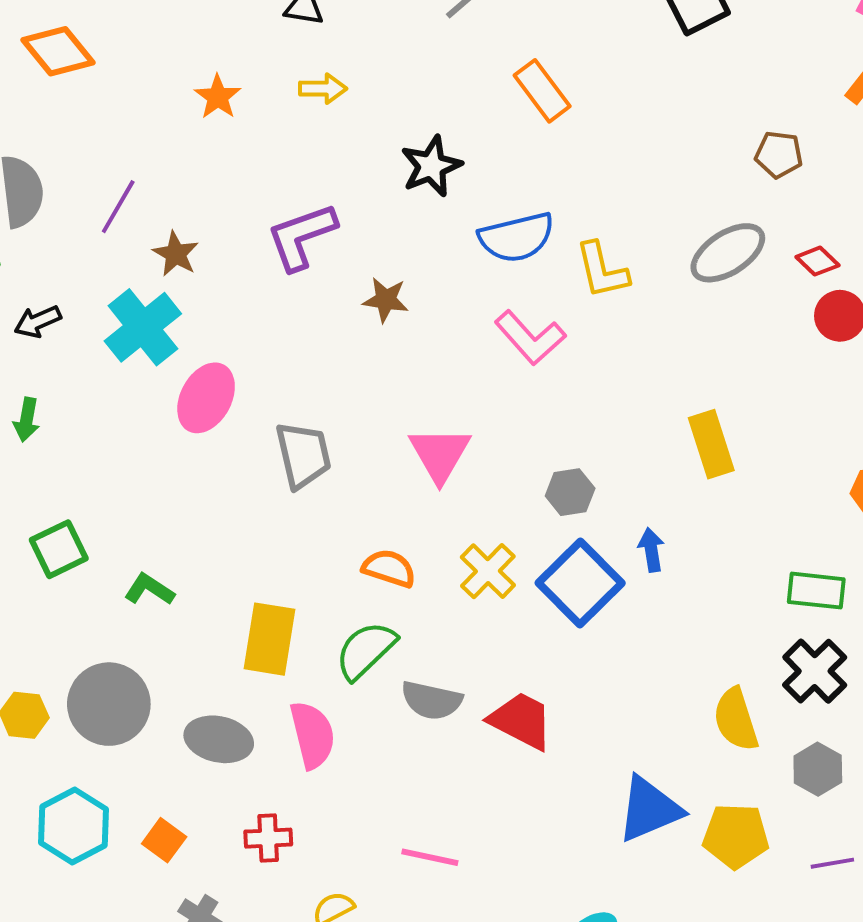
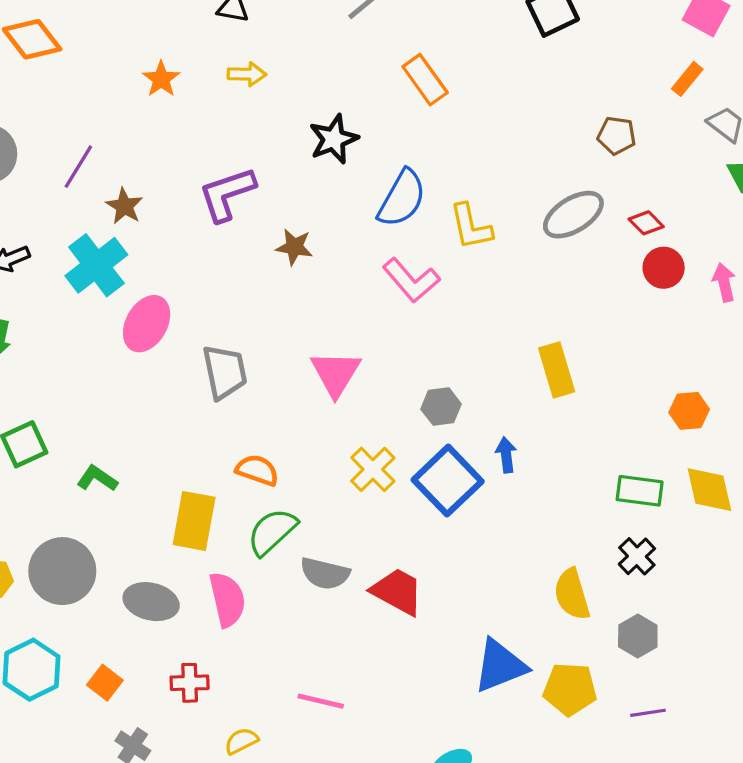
blue semicircle: (517, 237) -> (402, 198), turned -48
orange semicircle: (389, 568) -> (257, 470), moved
black cross: (815, 671) -> (637, 556), size x0.7

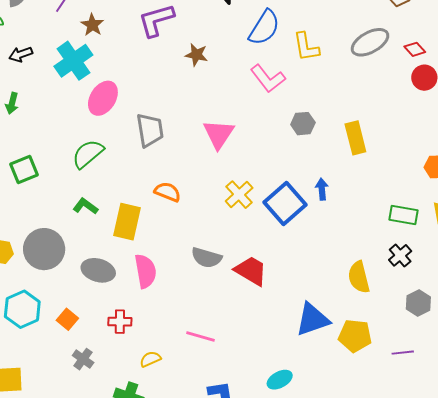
gray hexagon: (441, 407) -> (303, 124), moved
green L-shape: (97, 478) -> (85, 206), moved
green semicircle: (272, 532) -> (88, 154), moved
gray hexagon: (638, 636) -> (418, 303), moved

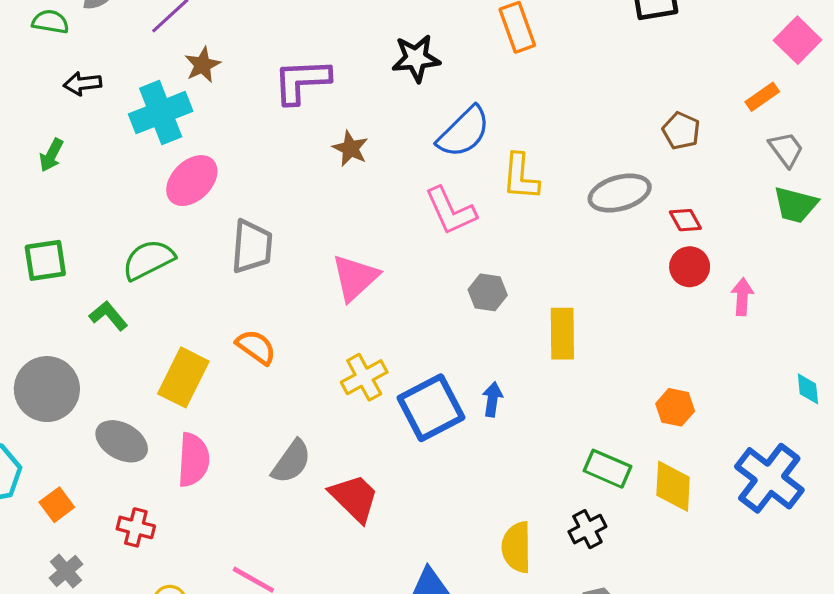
green L-shape: (85, 206) -> (108, 316), moved
gray semicircle: (207, 258) -> (291, 462), turned -84

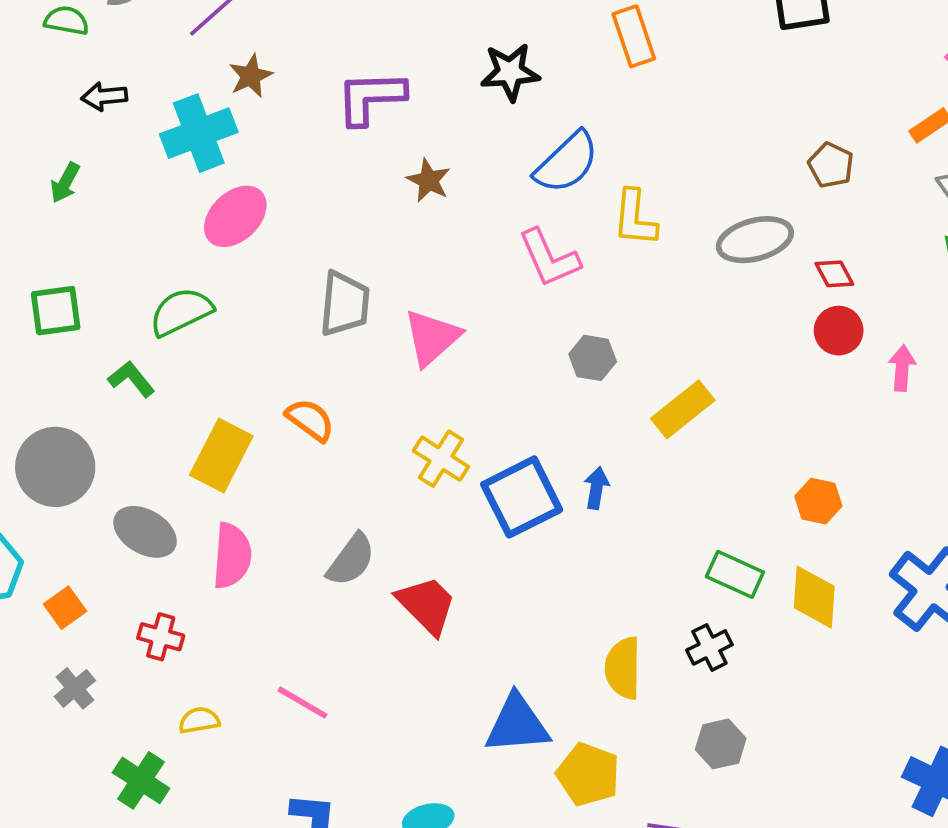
gray trapezoid: (252, 247) -> (345, 304), moved
yellow rectangle: (562, 334) -> (683, 409), turned 51
yellow cross: (364, 377) -> (441, 459), turned -30

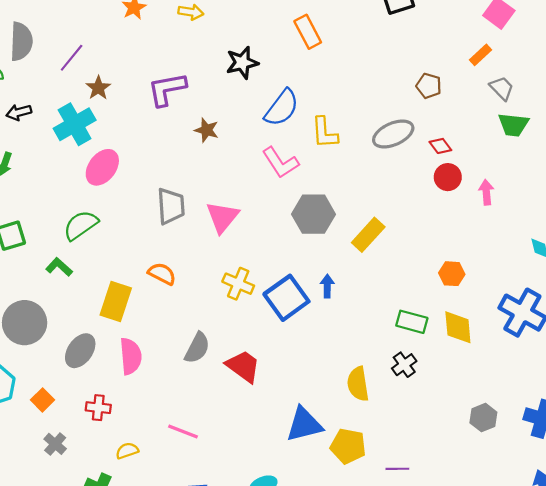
gray hexagon: (593, 358) -> (314, 214), size x1.6
gray ellipse: (145, 532) -> (80, 351), turned -76
gray hexagon: (721, 744) -> (483, 418), moved

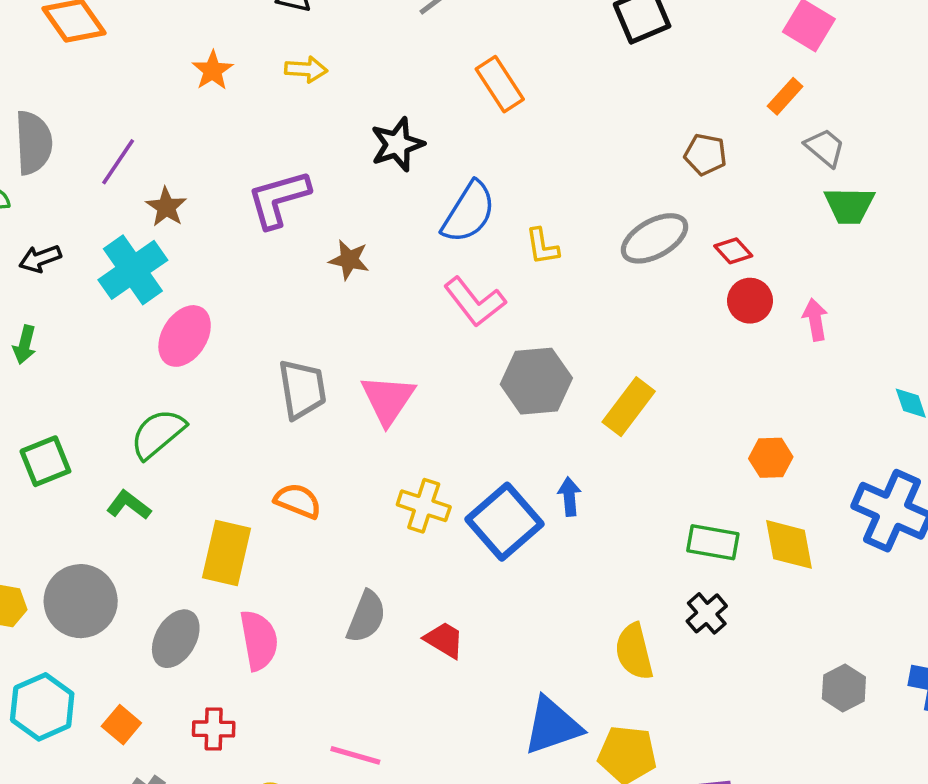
yellow L-shape: (325, 133) -> (542, 246), size x0.7
red trapezoid: (243, 366) -> (444, 640), size x0.7

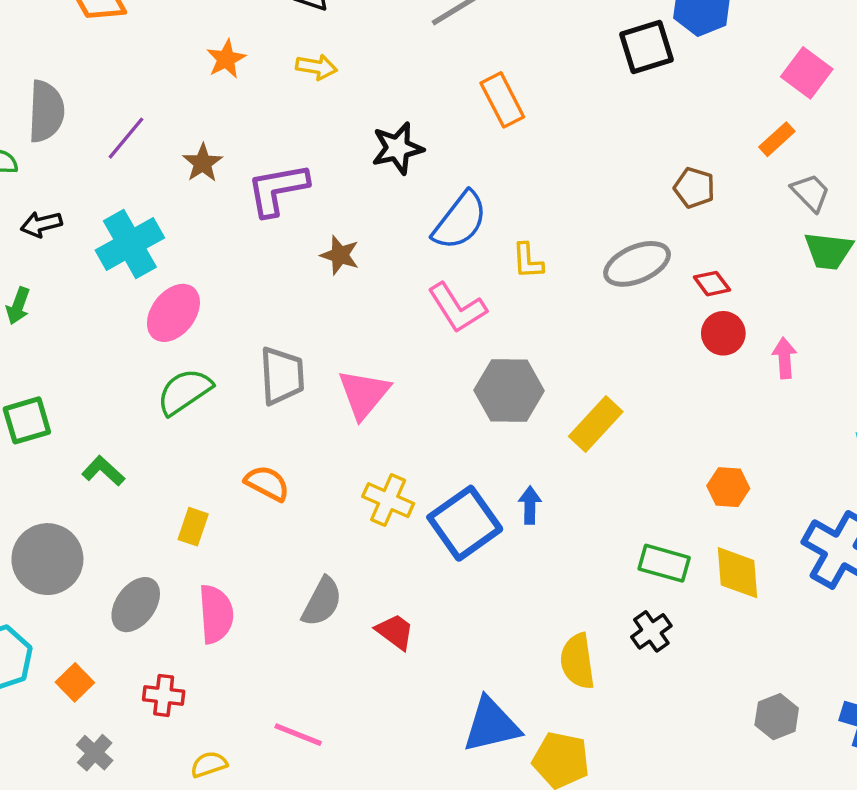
brown star: (166, 207) -> (203, 163), moved
green semicircle: (158, 434) -> (184, 392), moved
yellow rectangle: (227, 553) -> (193, 527), size x0.6

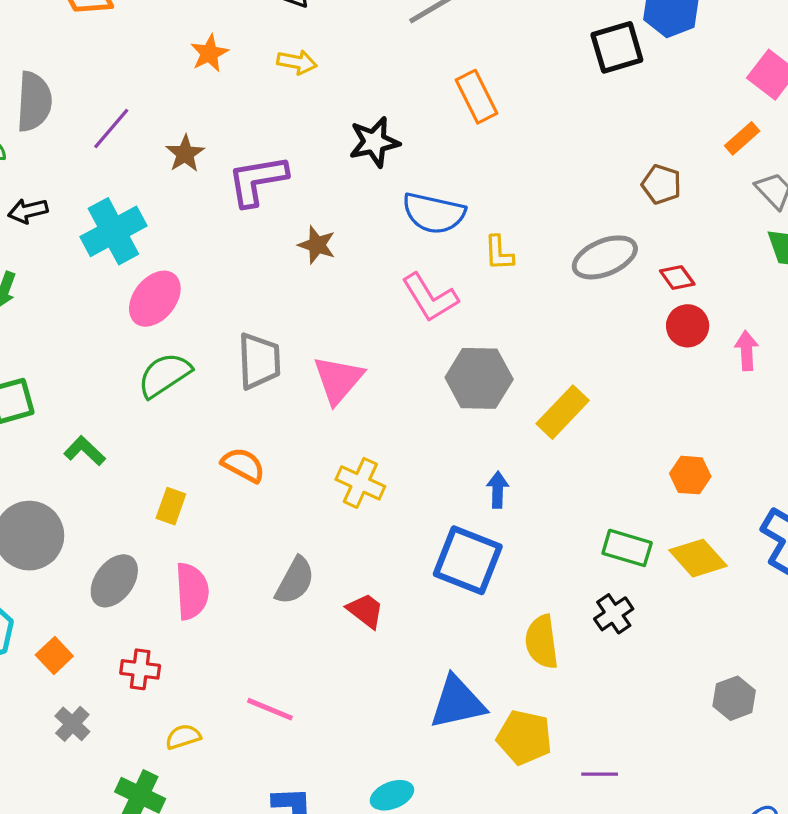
blue semicircle: (460, 221) -> (434, 213), turned 64
blue square: (465, 523) -> (468, 560), moved, turned -34
yellow diamond: (737, 573) -> (698, 558), turned -38

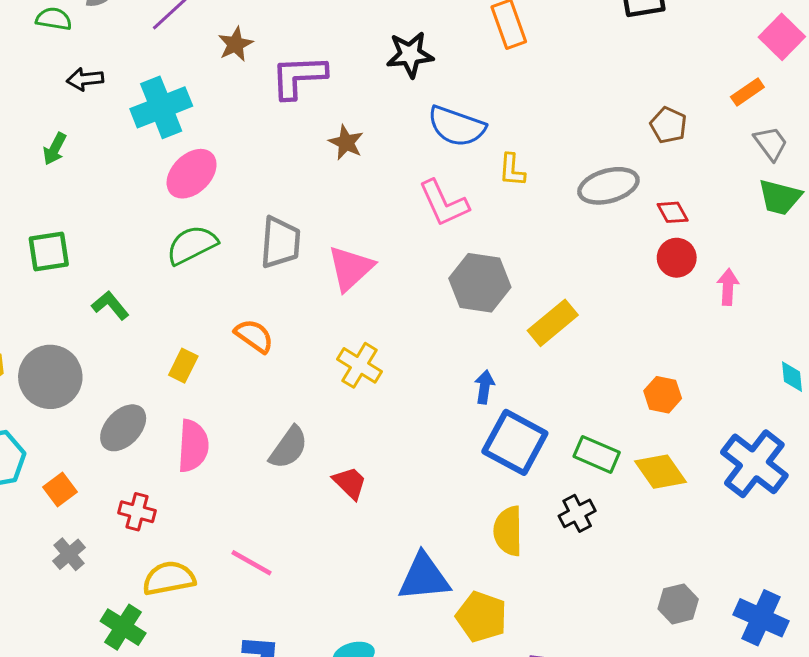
blue square: (468, 560) -> (515, 442), moved
yellow semicircle: (183, 737) -> (169, 578), size x1.6

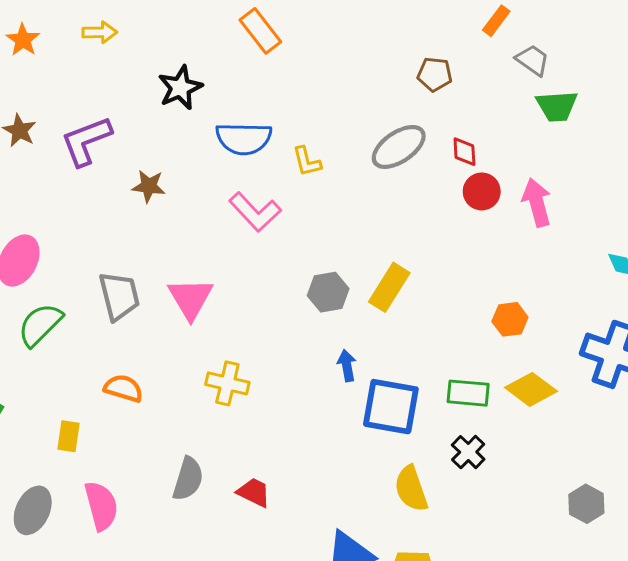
red diamond: (673, 212) -> (464, 152), turned 44
gray hexagon: (480, 283) -> (328, 292), moved, size x0.7
pink arrow: (728, 287) -> (537, 203), size x1.4

